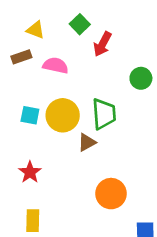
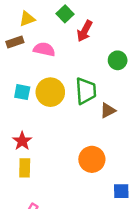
yellow triangle: (36, 30) -> (27, 19), turned -42
brown triangle: (87, 142) -> (108, 110), moved
yellow rectangle: (33, 221) -> (25, 168), moved

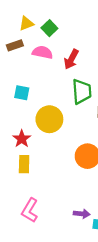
green square: (65, 14) -> (49, 28), moved
red arrow: (85, 31) -> (71, 59), moved
yellow circle: (50, 92) -> (49, 119), moved

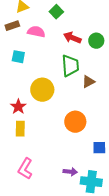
green square: (49, 28) -> (56, 12), moved
red arrow: (71, 59) -> (72, 38), moved, turned 84
cyan square: (22, 93) -> (18, 57), moved

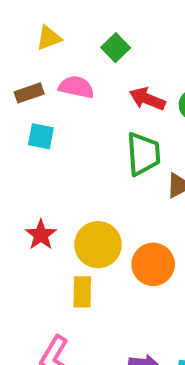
brown rectangle: (12, 26) -> (29, 93), moved
yellow circle: (42, 90) -> (98, 245), moved
yellow rectangle: (20, 129) -> (82, 292), moved

